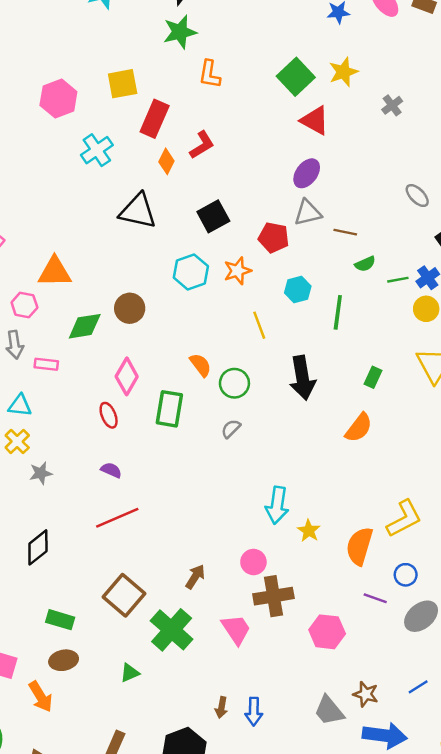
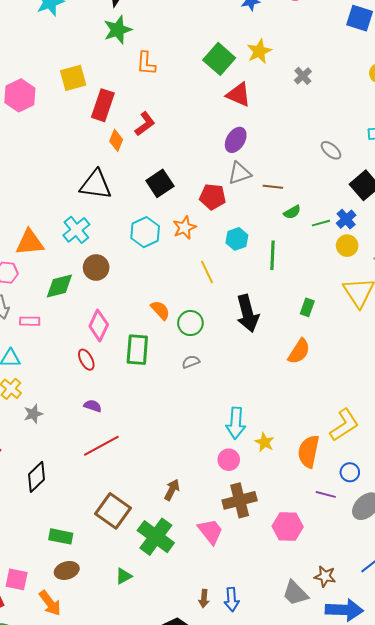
cyan cross: (97, 150) -> (76, 230), moved
gray semicircle: (231, 429) -> (191, 362), turned 30
pink circle: (253, 562) -> (229, 460), moved

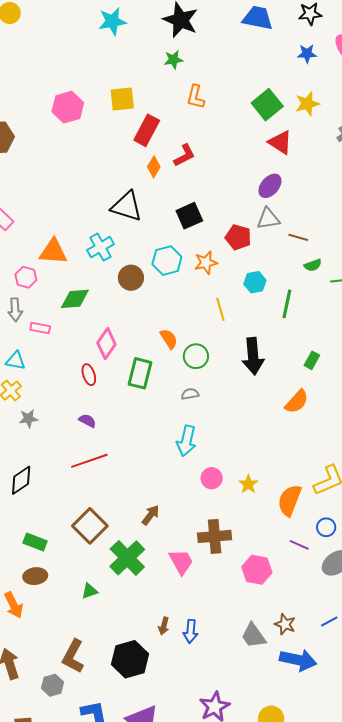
green star: (118, 30) -> (173, 60), size x0.7
brown circle: (96, 267) -> (131, 278), moved
cyan arrow: (236, 423) -> (187, 441), moved
pink circle: (229, 460) -> (212, 478), moved

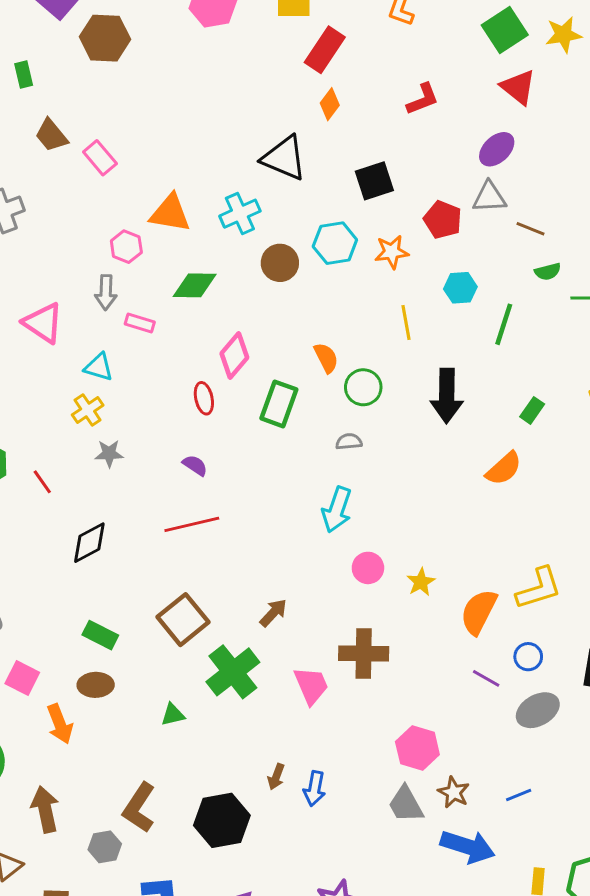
red L-shape: (184, 155) -> (423, 99), moved
pink hexagon: (257, 570) -> (417, 748), moved

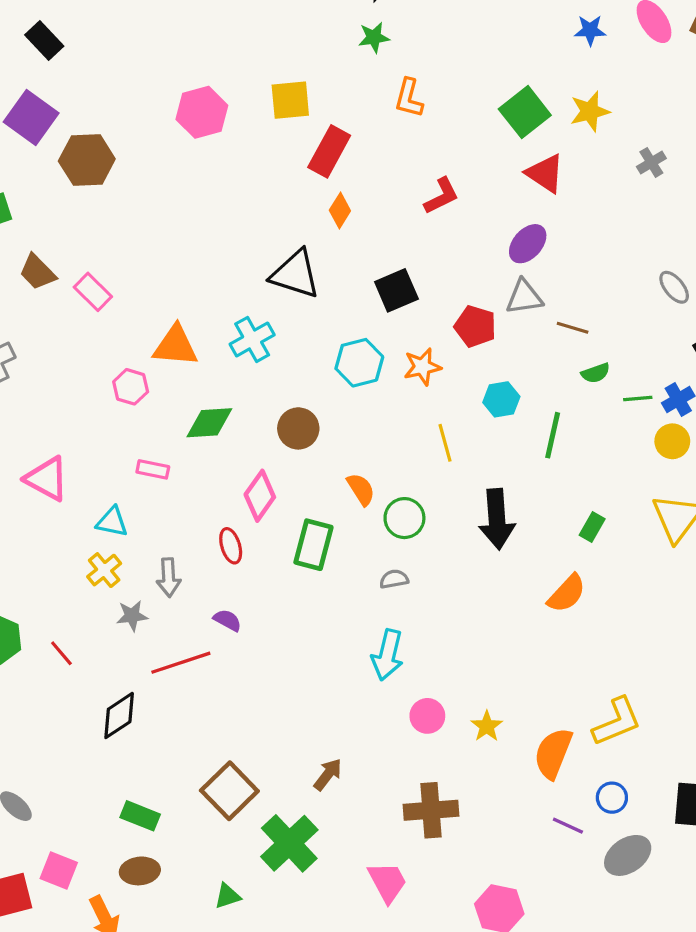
brown circle: (280, 263) -> (298, 428), moved
gray arrow: (106, 292) -> (169, 577), moved
red line: (192, 524) -> (181, 663), moved
pink trapezoid: (311, 686) -> (387, 882), moved

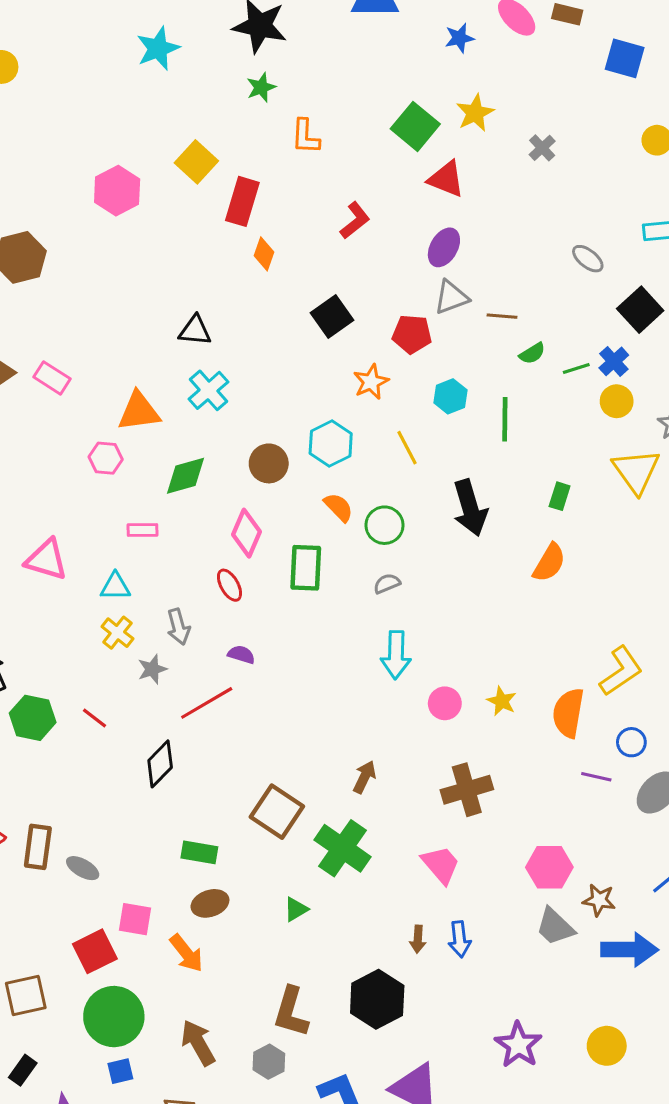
yellow square: (290, 100) -> (196, 162), turned -30
black triangle: (295, 274) -> (195, 331), moved, size x0.7
cyan hexagon: (359, 363) -> (331, 443), moved

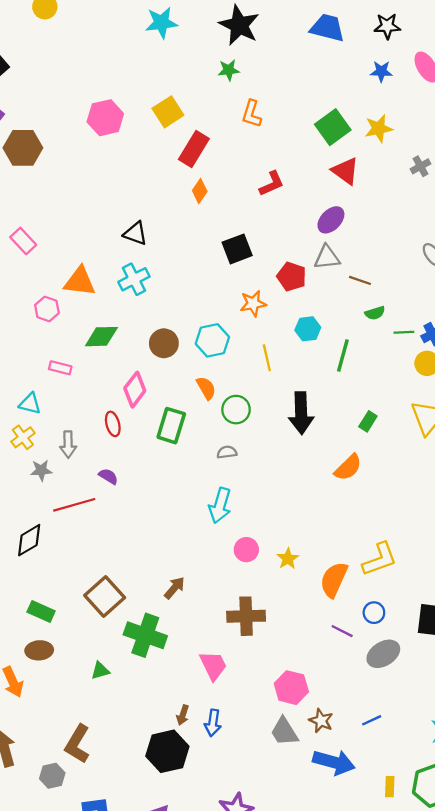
green cross: (343, 848) -> (145, 635), turned -30
black hexagon: (377, 999) -> (167, 751), moved

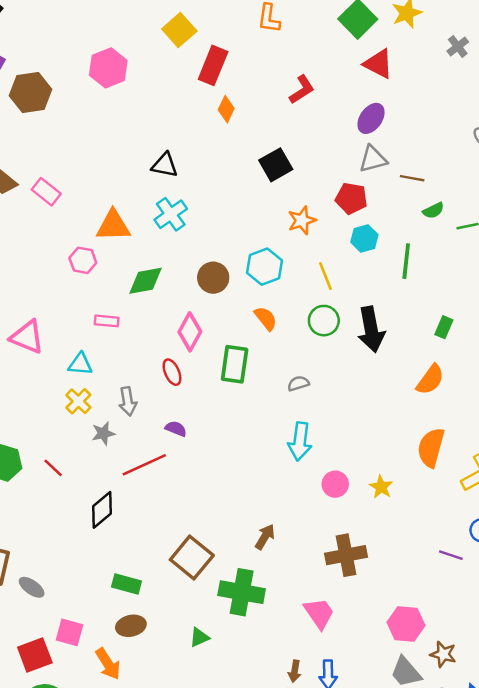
pink hexagon: (105, 118) -> (108, 68), moved
red pentagon: (292, 277) -> (351, 198), moved
green circle: (236, 410) -> (324, 321), moved
orange semicircle: (334, 580) -> (431, 448), moved

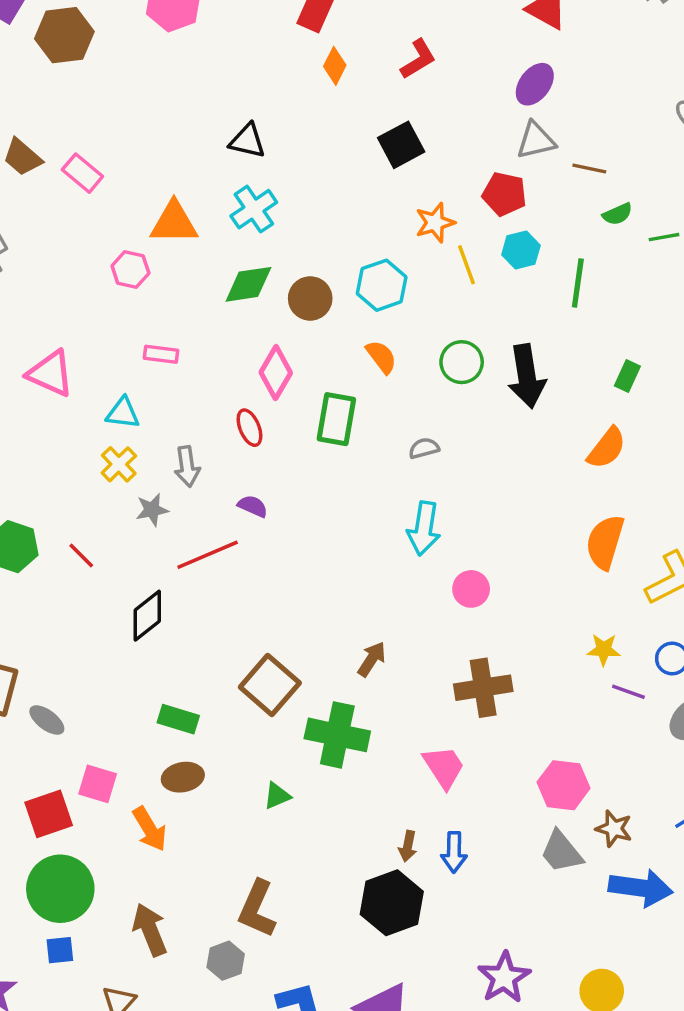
red L-shape: (302, 90) -> (418, 59), moved
yellow line: (325, 276) -> (467, 265), moved
green diamond: (145, 281) -> (248, 284), moved
yellow star: (381, 487) -> (604, 650), moved, turned -30

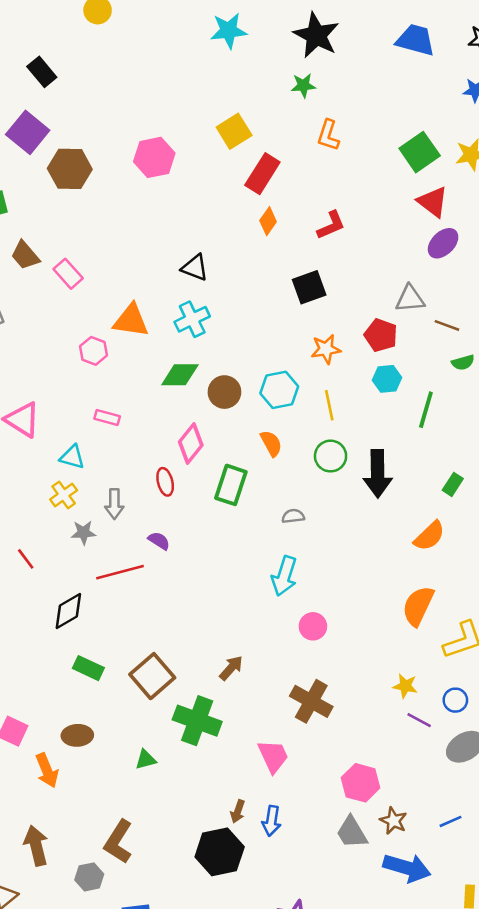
purple ellipse: (535, 84) -> (443, 243), moved
yellow line: (467, 265) -> (329, 405), moved
brown cross: (483, 688) -> (311, 701), turned 30
green rectangle: (178, 719) -> (88, 668), moved

